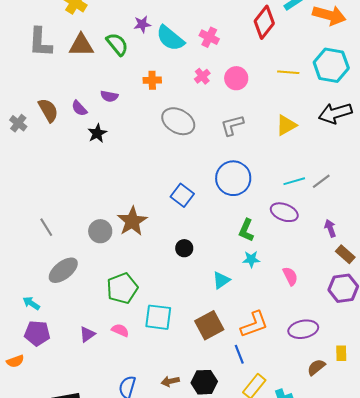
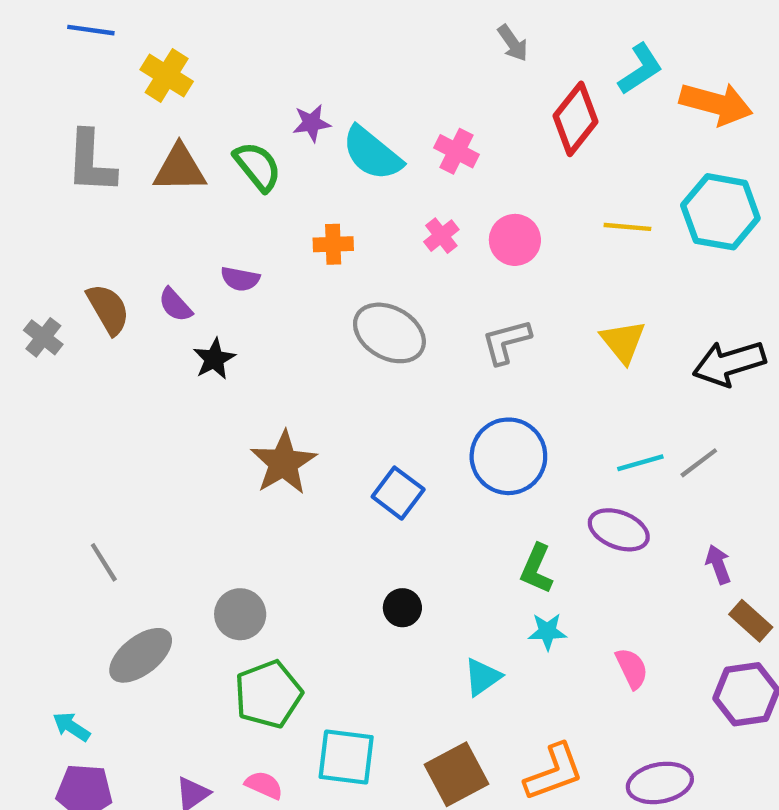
black arrow: (335, 113) -> (729, 363), moved
yellow triangle: (286, 125) -> (623, 342), turned -40
brown star: (132, 221) -> (283, 463), moved
gray circle: (100, 231) -> (240, 614), moved

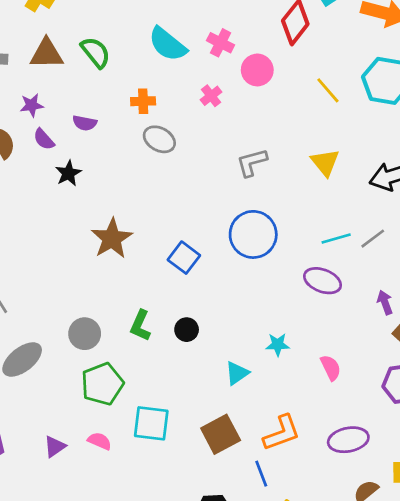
purple star: (312, 123) -> (32, 105), moved
yellow line: (627, 227) -> (328, 90), turned 44
pink circle: (515, 240) -> (257, 70), moved
gray ellipse: (389, 333) -> (159, 139), moved, size x0.7
green L-shape: (537, 569) -> (140, 326), moved

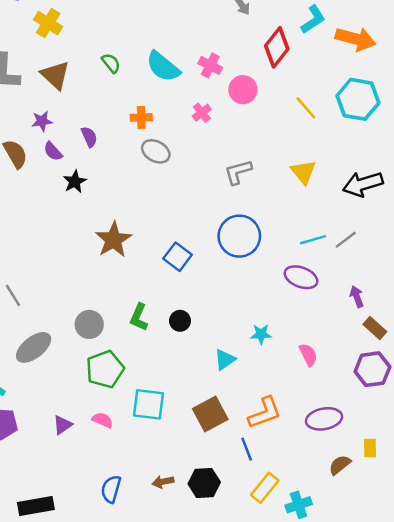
green semicircle: (96, 52) -> (111, 63), moved, size x0.7
brown triangle: (47, 54) -> (55, 75), turned 44
purple semicircle: (85, 123) -> (89, 137), turned -125

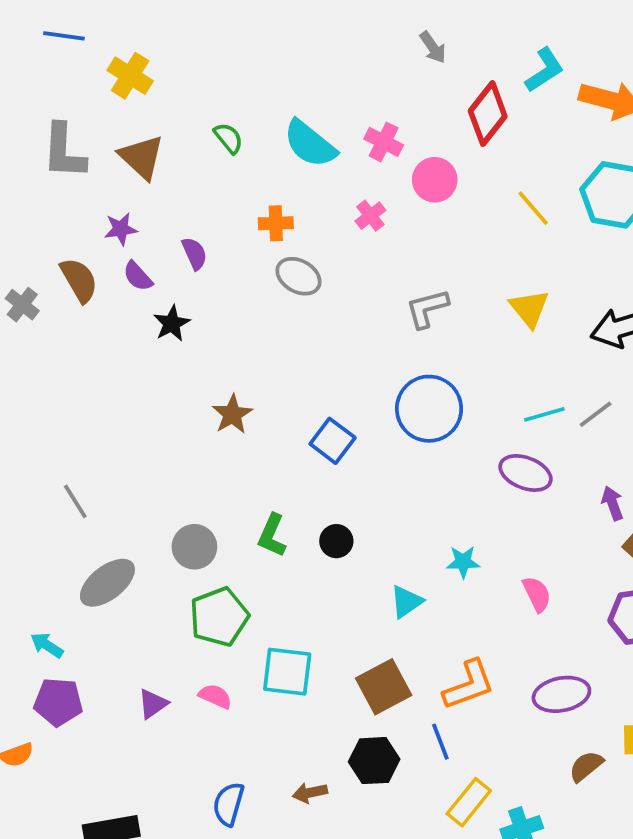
brown star: (113, 240) -> (232, 414), size x0.7
black hexagon: (204, 483) -> (374, 761), moved

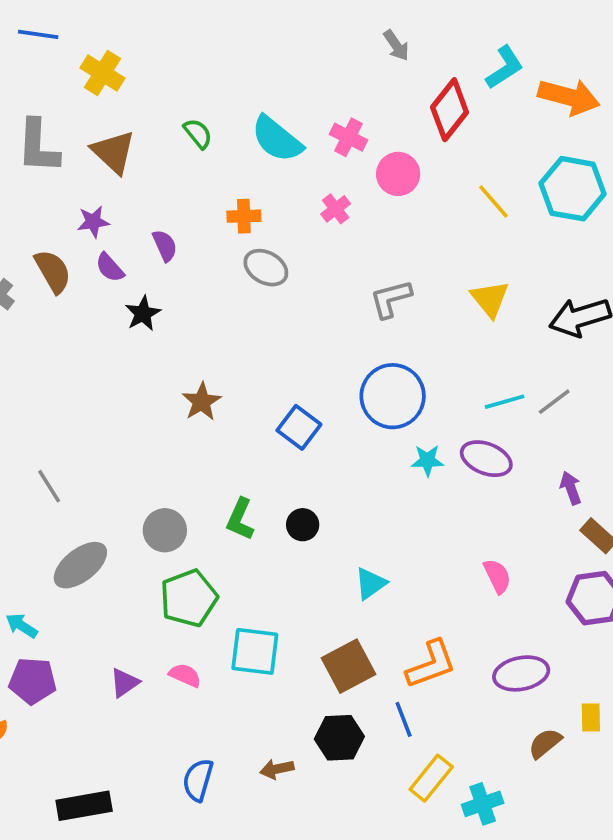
cyan star: (463, 562) -> (427, 460), moved

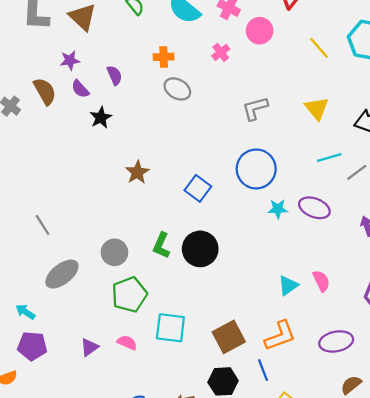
cyan line: (505, 402) -> (329, 158), moved
black circle: (303, 525) -> (200, 249), size x1.8
cyan triangle: (371, 583) -> (288, 285), moved

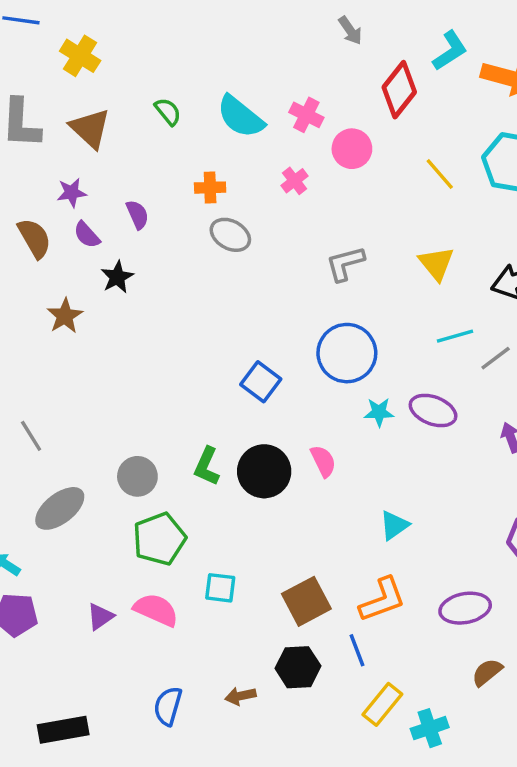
brown star: (137, 172) -> (65, 316), moved
pink semicircle: (321, 281) -> (323, 461), moved
cyan square: (170, 328) -> (220, 588), size x0.7
pink semicircle: (127, 343) -> (156, 610), size x1.5

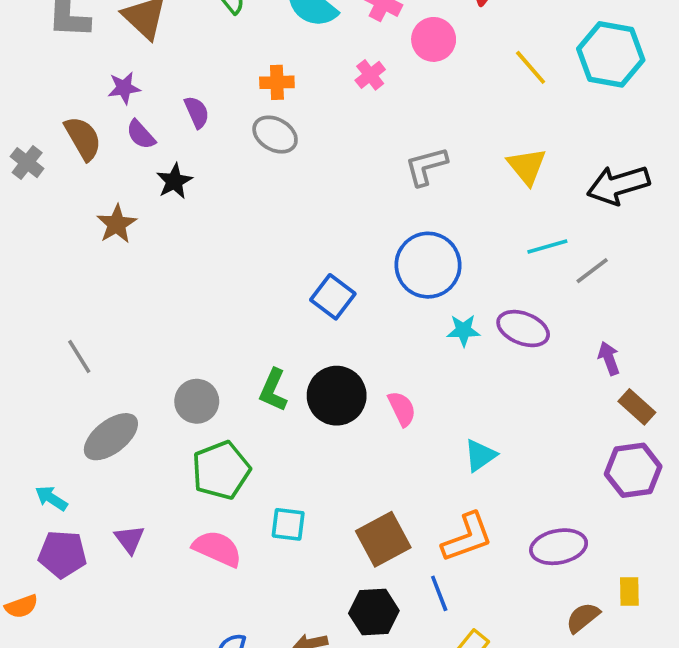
gray ellipse: (230, 235) -> (275, 135), moved
pink semicircle: (323, 461) -> (402, 409), moved
purple triangle: (100, 617) -> (130, 539), moved, turned -32

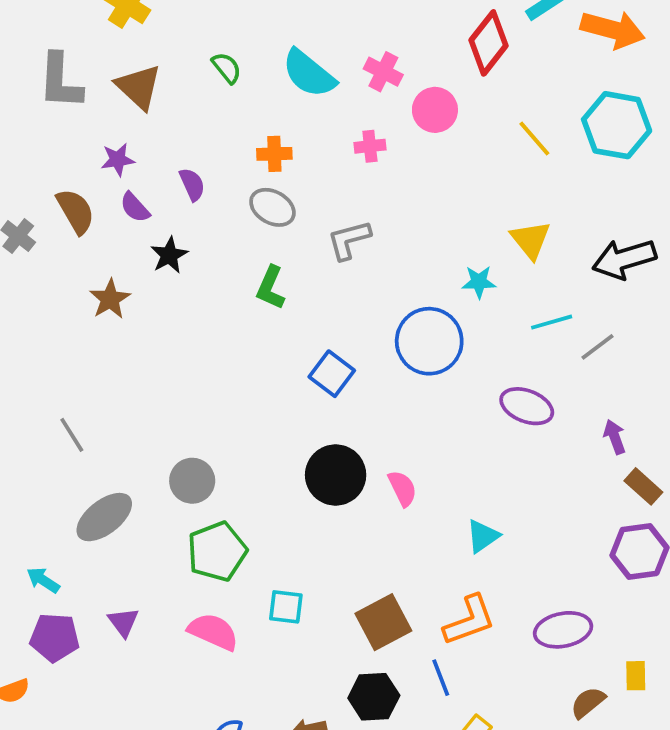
pink cross: (370, 75) -> (370, 146), turned 32
gray L-shape: (426, 166) -> (349, 240), moved
cyan star: (463, 330) -> (479, 282), moved
green L-shape: (273, 390) -> (271, 288), moved

